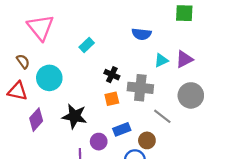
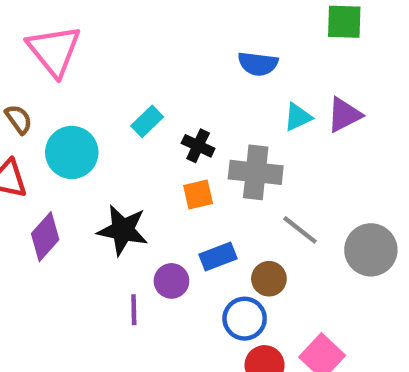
cyan rectangle: (87, 45) -> (147, 121), moved
gray circle: (191, 95) -> (371, 250), moved

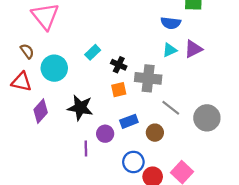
blue semicircle: (258, 64) -> (171, 23), moved
blue circle: (245, 319) -> (133, 162), moved

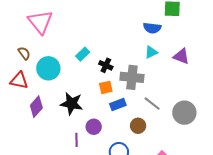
purple triangle: (193, 49) -> (181, 56), moved, turned 48
blue rectangle: (129, 121) -> (118, 105), moved

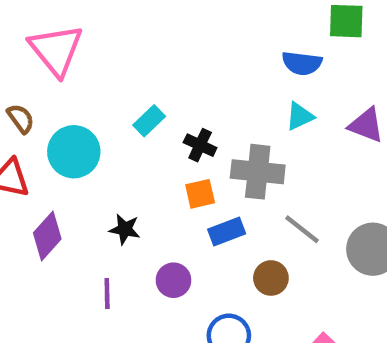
black star: (72, 104) -> (125, 229), size x0.6
purple line: (77, 140) -> (107, 293), moved

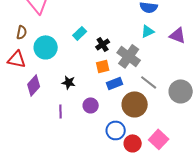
brown semicircle: (21, 119) -> (22, 32), turned 48
black cross: (200, 145) -> (103, 44), turned 32
gray cross: (258, 172) -> (129, 56), turned 30
brown circle: (271, 278) -> (135, 104), size x1.6

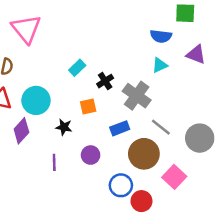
purple triangle: (178, 35) -> (196, 54), moved
cyan circle: (46, 47) -> (36, 100), moved
orange square: (103, 66) -> (88, 107), moved
pink square: (159, 139) -> (174, 177), moved

